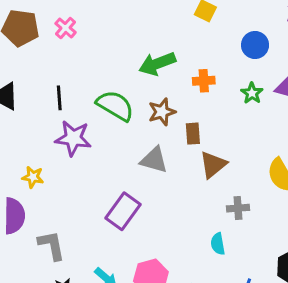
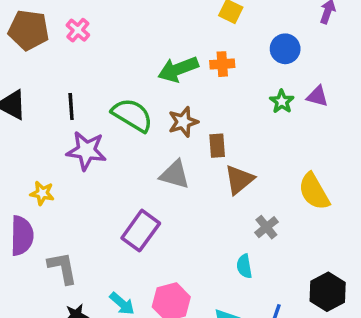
orange cross: (204, 81) -> (222, 64), moved
gray cross: (238, 208) -> (266, 227), turned -35

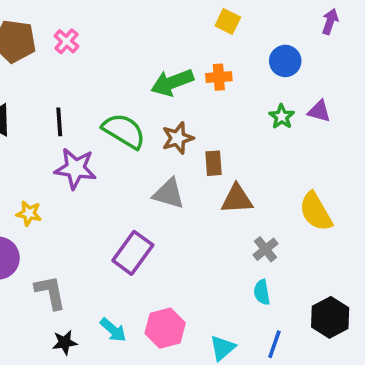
brown triangle: (239, 180) -> (237, 199), turned 36
cyan semicircle: (244, 266) -> (262, 292), moved

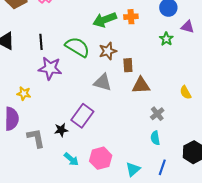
purple triangle: (319, 111) -> (188, 27), moved
yellow semicircle: (316, 212) -> (186, 93), size x0.6
black star: (65, 342) -> (61, 130), moved

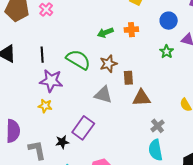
green arrow: (105, 20) -> (105, 33), size x0.7
yellow star: (24, 94) -> (45, 106), moved
cyan semicircle: (155, 138) -> (156, 150), size x1.5

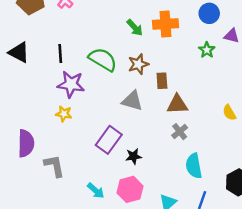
orange cross: (131, 30) -> (165, 24), size x1.5
green arrow: (105, 33) -> (135, 28), turned -112
gray cross: (158, 126) -> (180, 132), moved
black star: (62, 142) -> (134, 156), moved

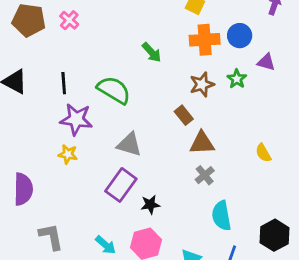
orange cross: (165, 24) -> (205, 40), moved
brown star: (138, 64) -> (202, 84), moved
brown rectangle: (162, 81) -> (184, 115), turned -35
gray triangle: (132, 101) -> (129, 144), moved
gray L-shape: (54, 166) -> (51, 237), moved

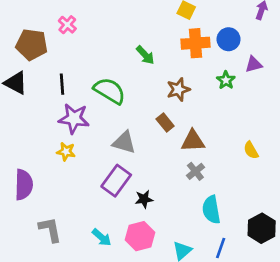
brown pentagon: (29, 20) -> (32, 45), moved
purple triangle: (266, 62) -> (254, 64), turned -30
brown star: (202, 84) -> (178, 89), moved
brown rectangle: (184, 115) -> (165, 122), moved

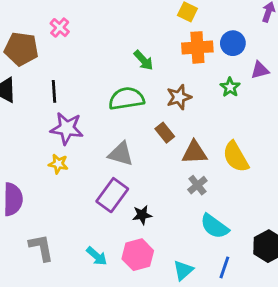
green semicircle: (110, 91) -> (126, 99), moved, turned -40
yellow semicircle: (251, 150) -> (236, 157), moved, size x1.6
cyan semicircle: (211, 210) -> (214, 226), turned -44

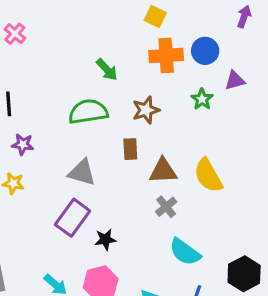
purple star: (67, 128) -> (23, 144), size x0.6
brown rectangle: (165, 133) -> (130, 149), turned 36

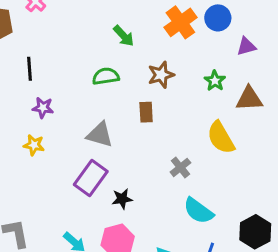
orange cross: (166, 56) -> (180, 22), turned -32
green star: (202, 99) -> (215, 81), moved
green semicircle: (88, 112) -> (106, 76), size x0.7
brown triangle: (163, 171) -> (249, 99), moved

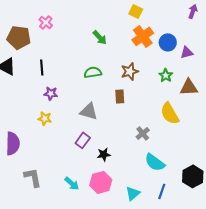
blue circle: (218, 18) -> (168, 42), moved
green arrow: (124, 36) -> (100, 37), moved
purple rectangle: (91, 178) -> (83, 140), size x0.7

